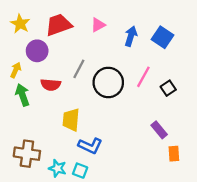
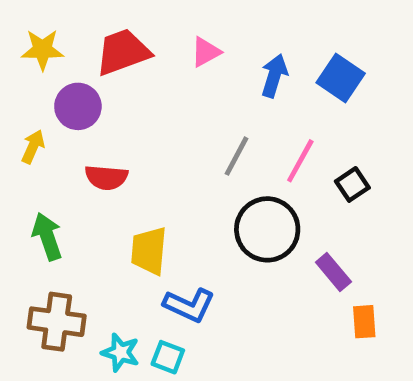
yellow star: (20, 24) -> (42, 50), turned -30
gray line: (79, 69) -> (236, 156), moved
black circle: (108, 82) -> (267, 229), moved
green arrow: (22, 95) -> (47, 237), moved

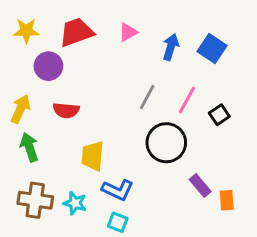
yellow arrow: (33, 147) -> (20, 109), moved, size x1.4
purple rectangle: (333, 272) -> (200, 185), moved
cyan star: (121, 352) -> (75, 203), moved
cyan square: (168, 357) -> (118, 222), moved

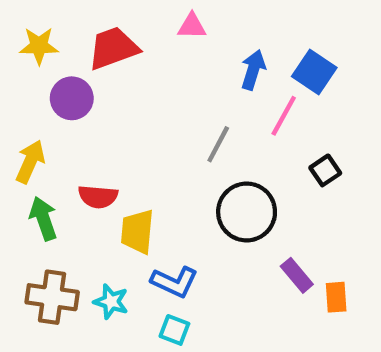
pink triangle: (128, 32) -> (192, 26), moved, turned 30
pink line: (187, 100) -> (284, 116), moved
red semicircle: (66, 110) -> (98, 197), moved

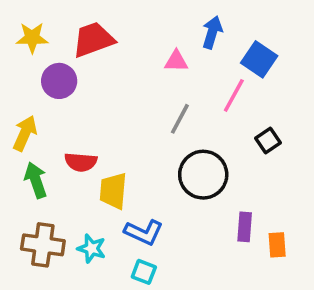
pink triangle: (192, 26) -> (176, 61), moved
blue arrow: (253, 70) -> (212, 32), moved
purple rectangle: (297, 275) -> (245, 227), turned 44

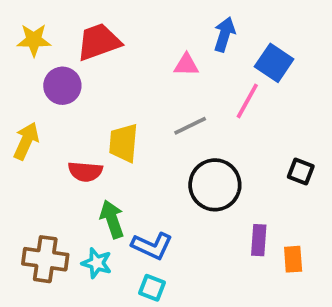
gray line: (180, 119) -> (190, 126), turned 36
black square: (268, 140) -> (301, 172), moved, turned -35
green arrow: (36, 180) -> (112, 219), moved
yellow trapezoid: (113, 191) -> (123, 143), moved

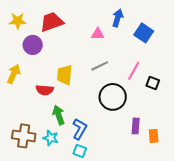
pink line: (247, 101) -> (134, 71), moved
black square: (301, 172) -> (153, 83), moved
blue L-shape: (152, 246) -> (80, 129), turned -85

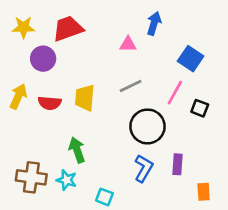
blue square: (144, 33) -> (191, 59), moved
red semicircle: (45, 90) -> (50, 103), moved
blue L-shape: (80, 129) -> (144, 168), moved
orange rectangle: (154, 136) -> (204, 192), moved

